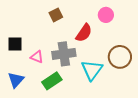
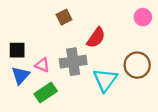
pink circle: (106, 15) -> (143, 17), moved
blue triangle: (16, 80) -> (21, 75), moved
green rectangle: (52, 81) -> (46, 92), moved

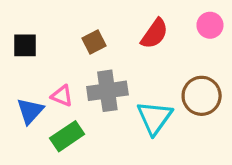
brown square: (64, 17) -> (94, 42), moved
red semicircle: (96, 38) -> (154, 34), moved
black square: (17, 50) -> (25, 45), moved

